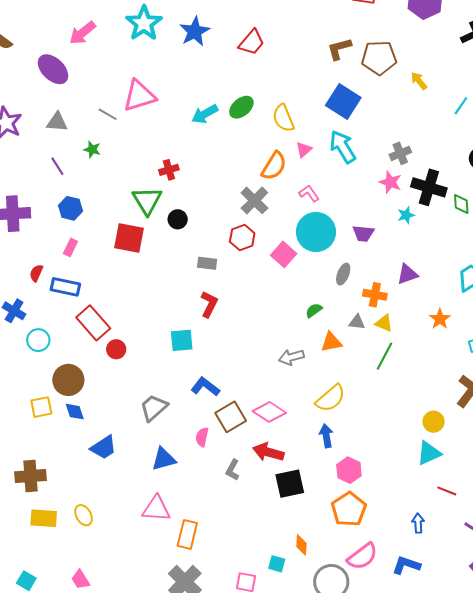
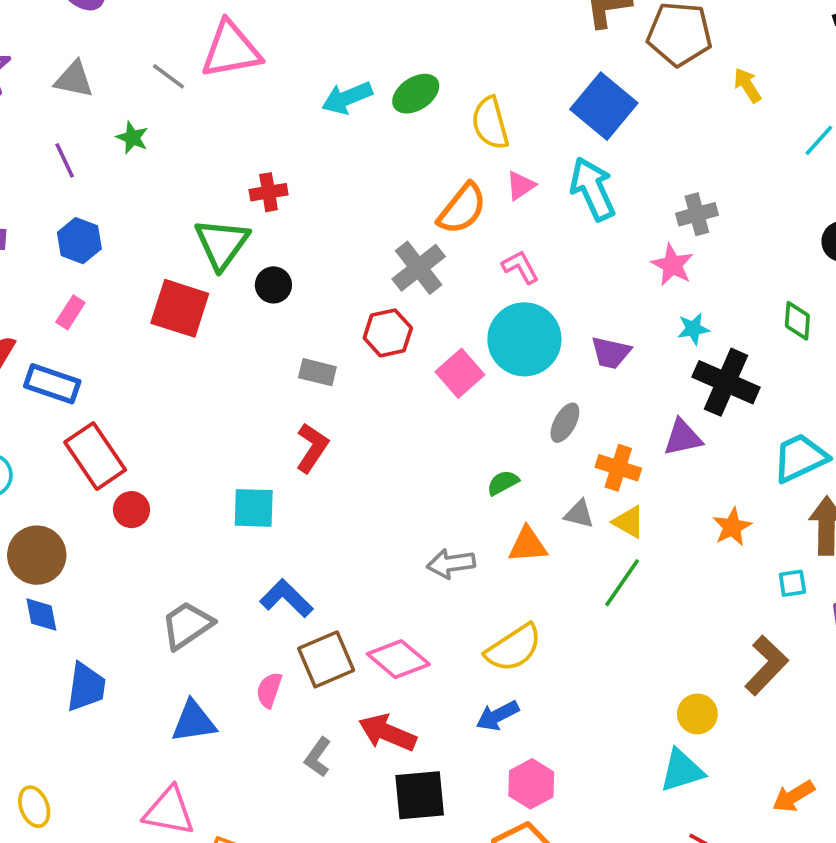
black cross: (429, 187) -> (726, 382), moved
blue arrow: (326, 436) -> (497, 716), turned -115
blue trapezoid: (104, 447) -> (86, 687), turned -56

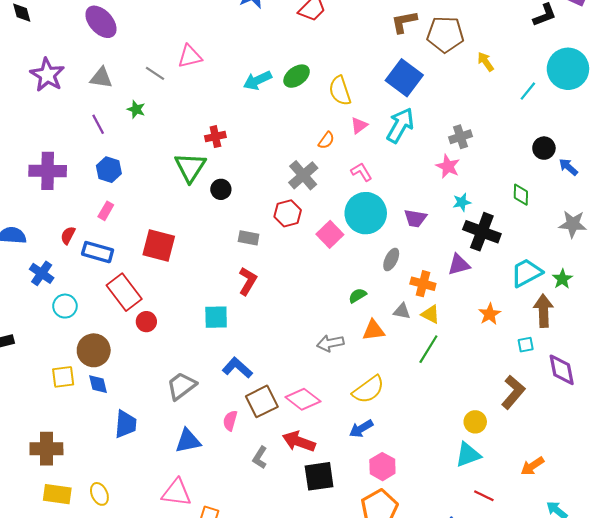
pink triangle: (231, 50) -> (190, 56), size x0.7
cyan arrow: (593, 189) -> (400, 125), turned 57
orange semicircle: (462, 209) -> (326, 140), size x0.6
red square: (180, 308) -> (159, 246), moved

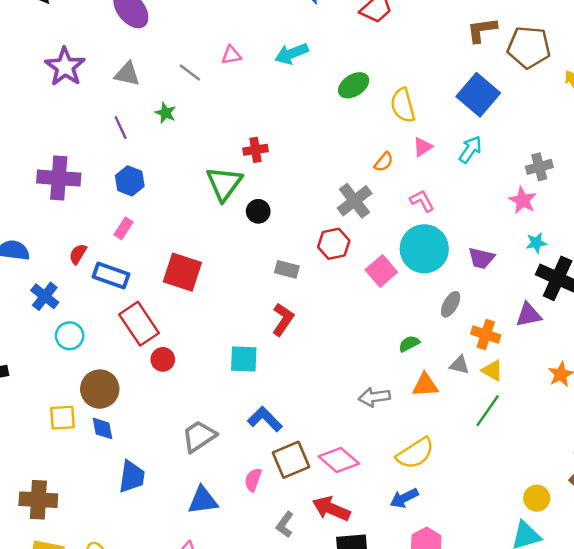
pink triangle: (190, 56) -> (231, 55), size x0.7
cyan arrow: (257, 80) -> (292, 54), moved
cyan arrow: (400, 125) -> (470, 150), size x0.7

